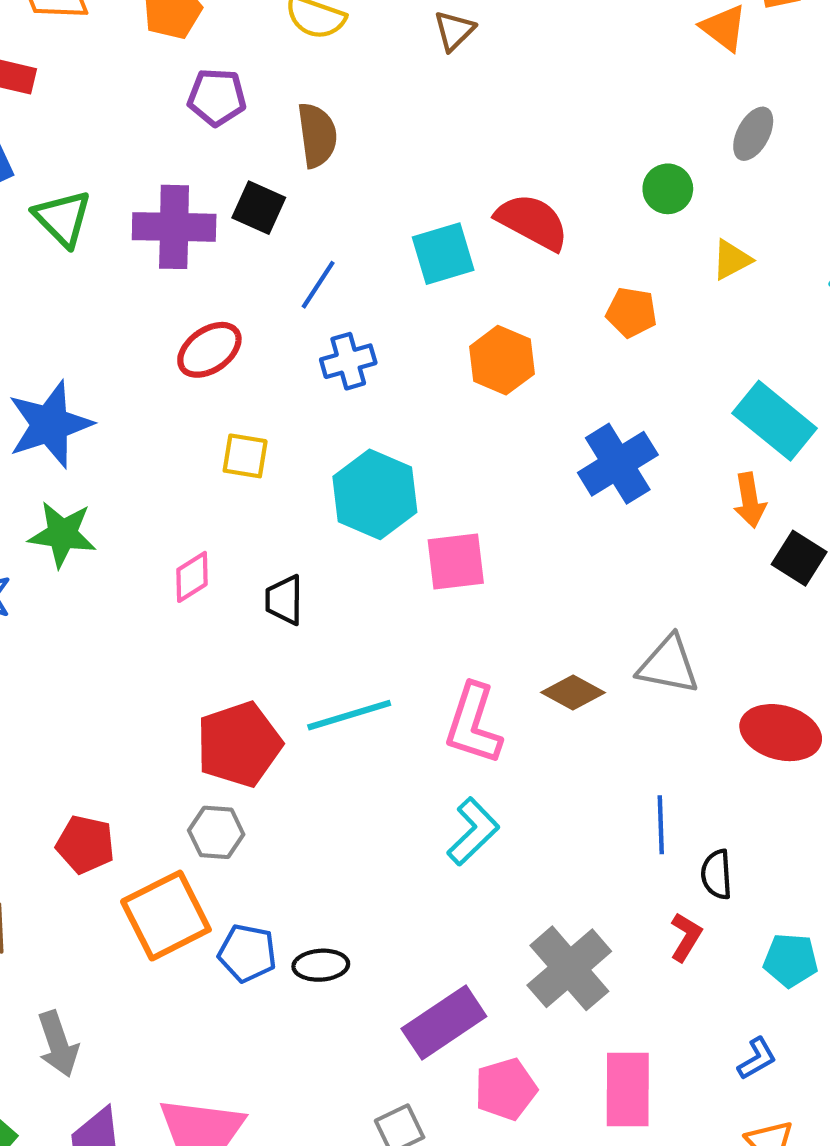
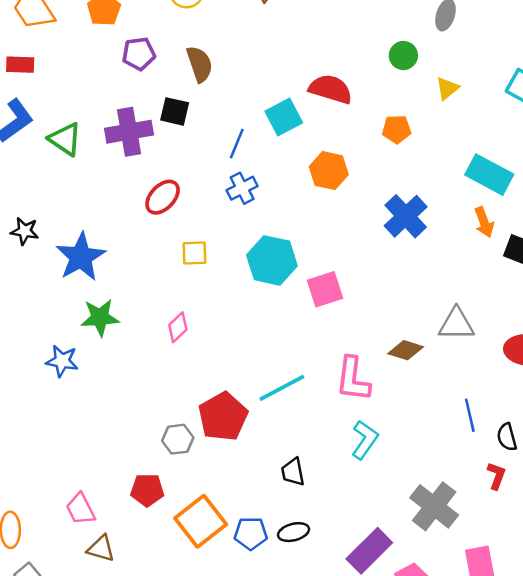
blue line: (318, 285) -> (237, 144), moved
black trapezoid: (284, 600) -> (293, 472), moved
gray hexagon: (216, 832) -> (178, 439), moved

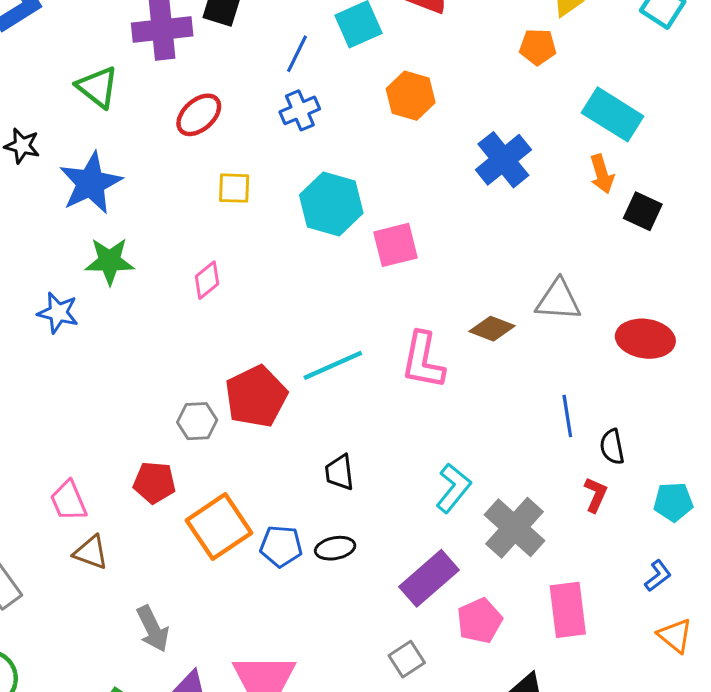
orange pentagon: (397, 129) -> (538, 47), moved
green triangle: (65, 139) -> (97, 87), moved
cyan L-shape: (365, 440) -> (453, 488), moved

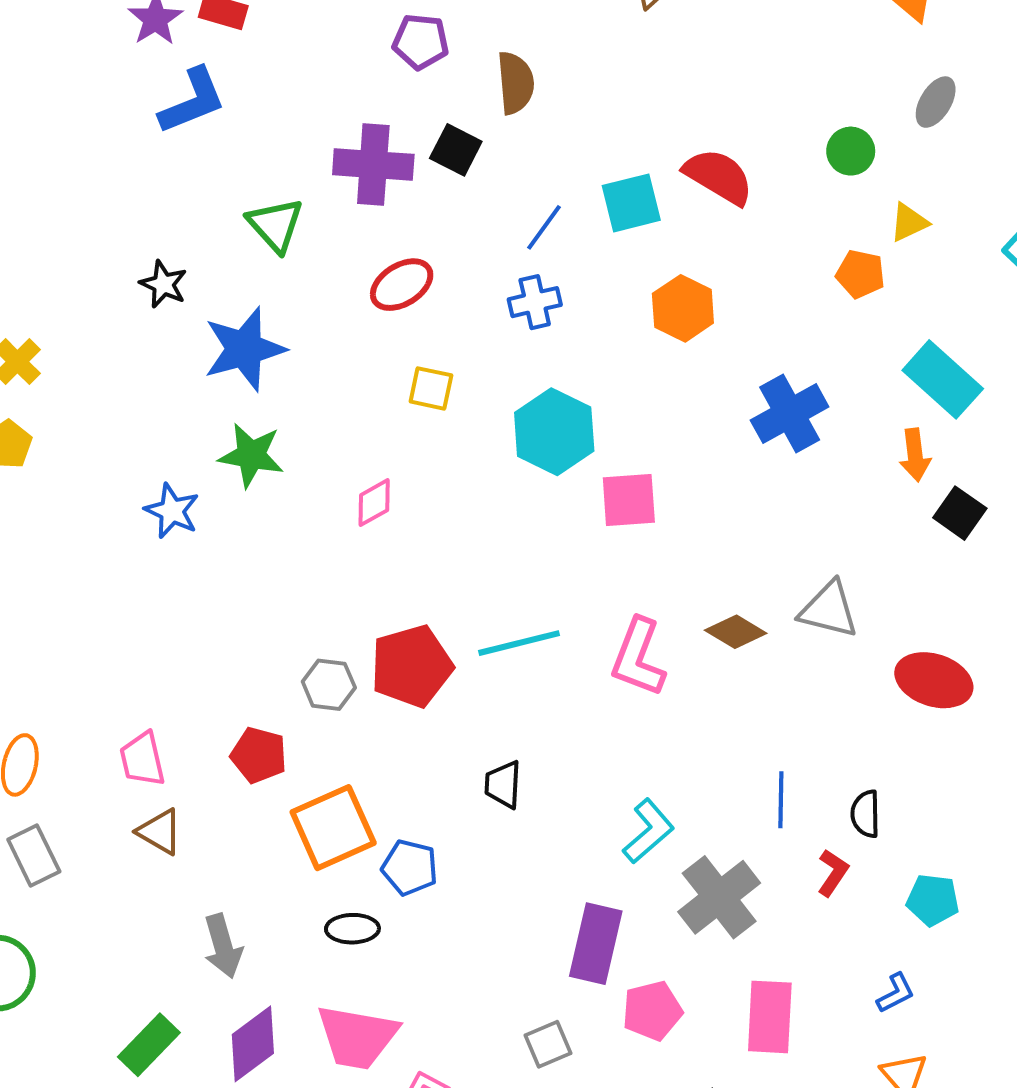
blue line: (567, 416) -> (781, 800), moved
black ellipse: (335, 548) -> (352, 929), moved
purple rectangle: (429, 578) -> (596, 944), turned -46

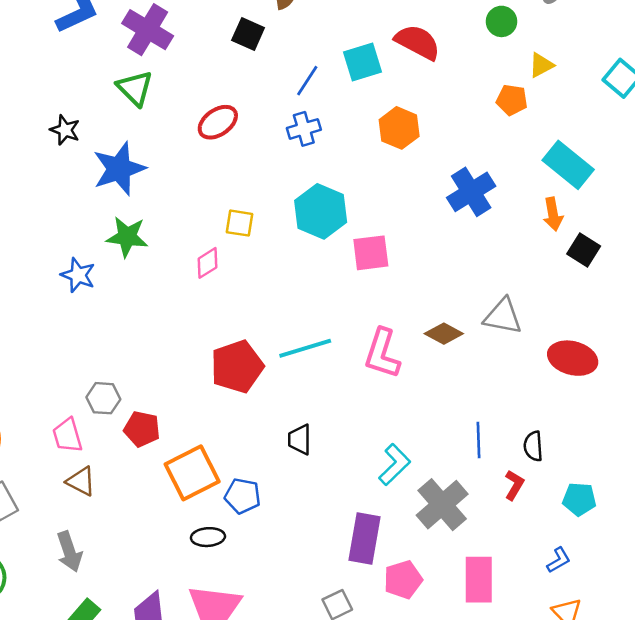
purple cross: (373, 165) -> (148, 30), moved, turned 30
yellow square: (431, 388) -> (240, 223), moved
gray hexagon: (329, 685) -> (103, 398), moved
gray arrow: (223, 946) -> (69, 552), moved

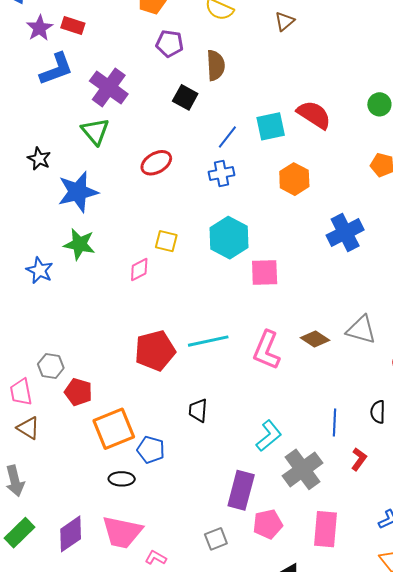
black semicircle: (533, 446) -> (378, 412), moved

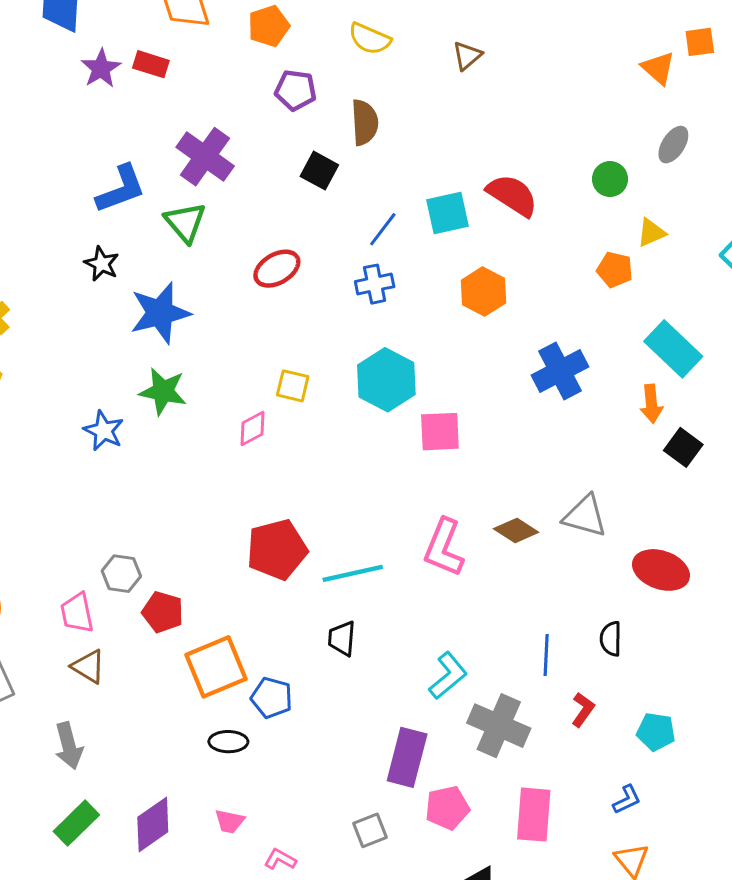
blue L-shape: (56, 69) -> (121, 189), moved
cyan line: (208, 341) -> (353, 573), moved
gray cross: (303, 469) -> (499, 726), turned -30
pink trapezoid: (122, 532) -> (230, 821), size x0.5

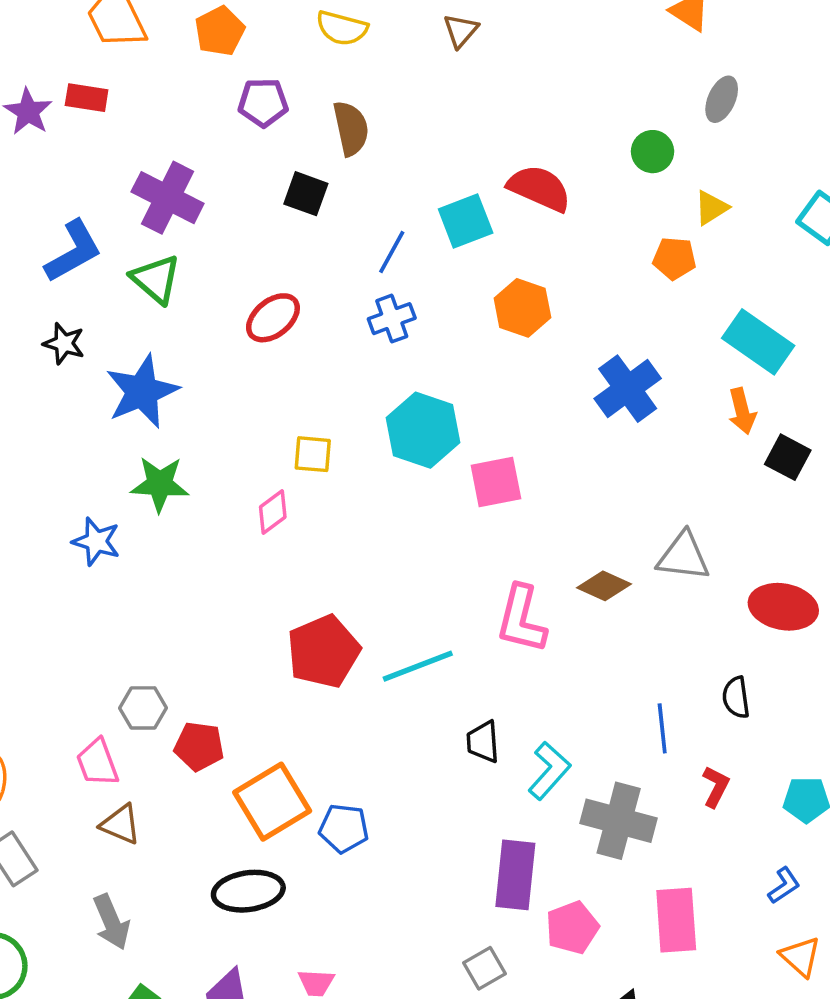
black trapezoid: (342, 638) -> (483, 742), moved
black ellipse: (228, 742) -> (248, 891), moved, size x1.5

